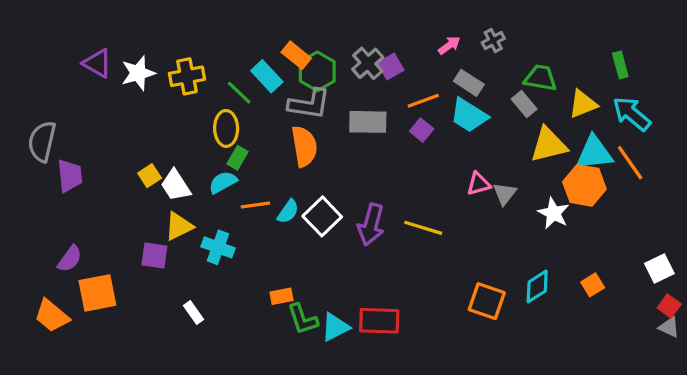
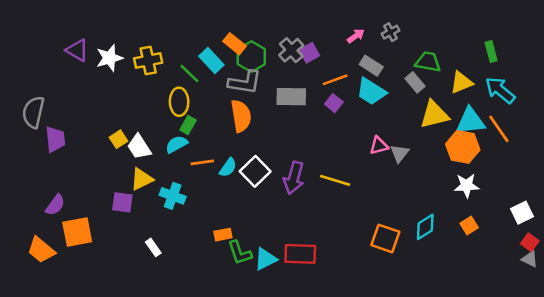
white star: (553, 213) -> (467, 186), moved, turned -30

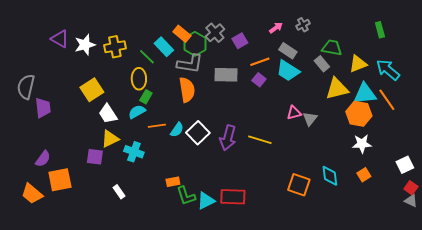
gray cross: (291, 50) -> (215, 33), moved
green rectangle: (491, 51) -> (380, 30), moved
yellow square: (118, 139) -> (92, 90), moved, size x1.6
cyan diamond: (425, 227) -> (330, 176), turned -65

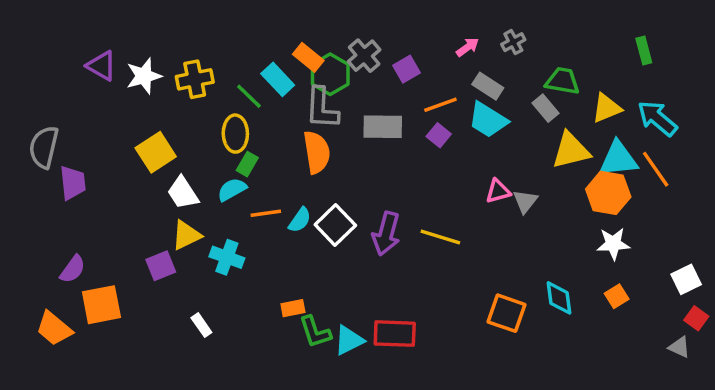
gray L-shape: (190, 64) -> (322, 108), turned 84
purple square: (95, 157) -> (161, 266), turned -30
gray triangle: (411, 201) -> (679, 347), moved

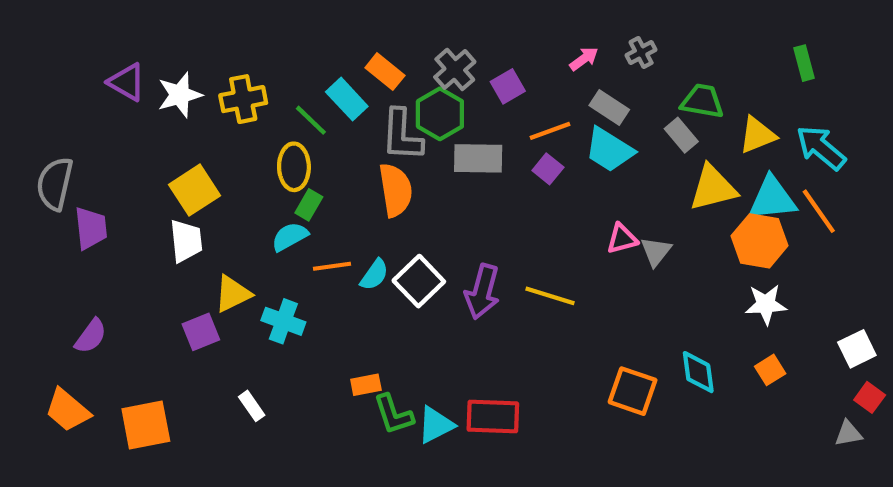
green hexagon: (330, 74) -> (440, 114), moved
white trapezoid: (183, 193) -> (186, 241), moved, turned -153
orange square: (101, 305) -> (146, 425), moved
gray triangle: (679, 347) -> (848, 433), turned -35

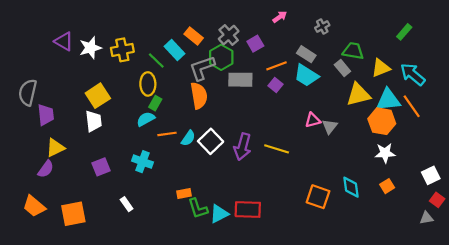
pink arrow: (584, 59) -> (280, 17), moved
green rectangle: (804, 63) -> (404, 32), turned 56
gray L-shape: (402, 135) -> (202, 68), turned 68
yellow triangle: (233, 294) -> (55, 148), moved

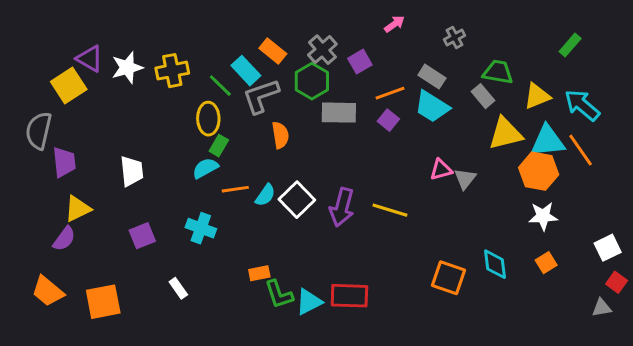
gray L-shape: (202, 68) -> (261, 96), moved
yellow square: (98, 96) -> (69, 86), moved
orange semicircle: (199, 96) -> (280, 135), size x0.7

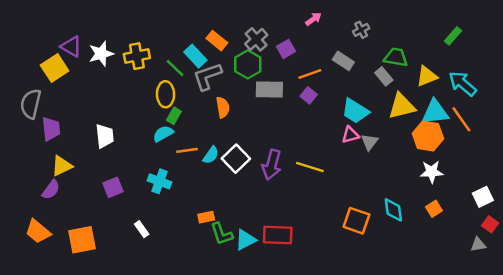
cyan trapezoid: (432, 107) -> (355, 111), moved

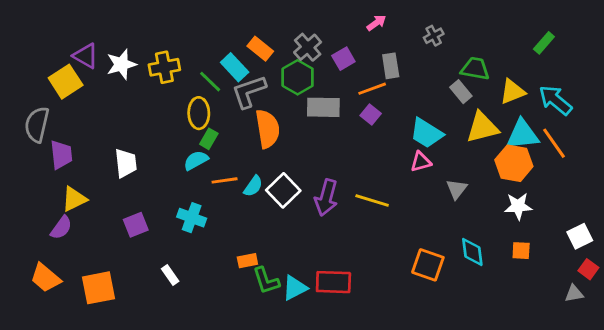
gray rectangle: (343, 61) -> (391, 66), moved, turned 48
orange semicircle: (223, 107) -> (268, 129), size x1.5
gray triangle: (370, 142) -> (457, 189), moved
orange square: (434, 209) -> (521, 251), turned 35

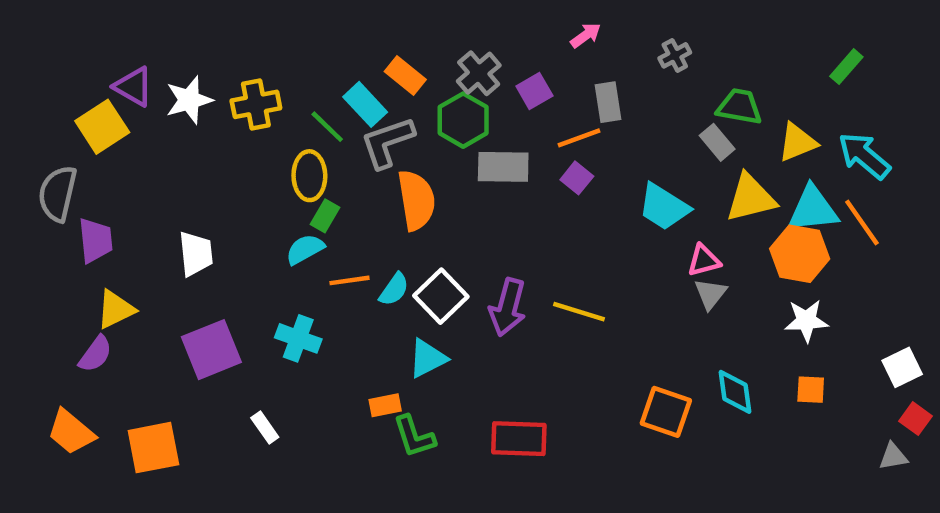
pink triangle: (421, 162) -> (704, 260), moved
purple square: (136, 225) -> (211, 350), size x1.5
cyan triangle: (295, 288) -> (427, 358), moved

